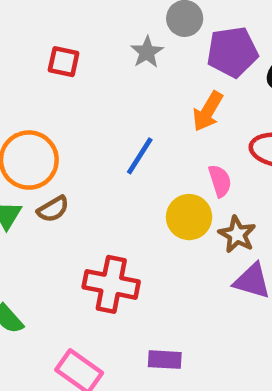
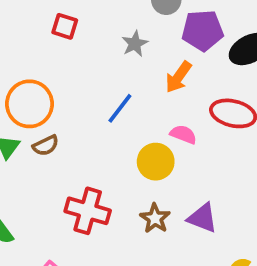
gray star: (147, 52) -> (135, 44), moved
pink semicircle: (220, 181) -> (183, 134), turned -56
brown star: (237, 234) -> (155, 218), moved

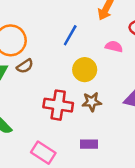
yellow circle: (156, 162) -> (85, 70), moved
brown star: (155, 218) -> (92, 102), moved, turned -30

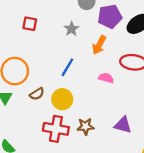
brown semicircle: (25, 66) -> (37, 94), moved
yellow circle: (85, 70) -> (62, 99), moved

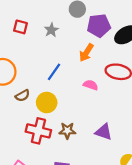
gray star: (72, 29) -> (51, 30), moved

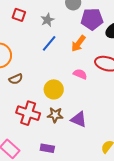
blue line: (54, 72) -> (49, 43), moved
yellow circle: (47, 102) -> (54, 89), moved
purple triangle: (104, 132) -> (79, 119), moved

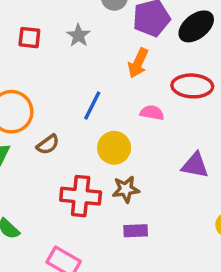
blue line: (49, 43) -> (92, 105), moved
purple triangle: (79, 119) -> (195, 165), moved
purple rectangle: (47, 148) -> (136, 231), moved

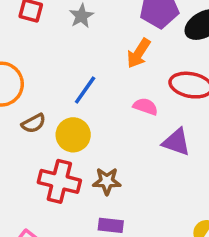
yellow circle: (114, 148) -> (73, 135), moved
purple triangle: (195, 165) -> (176, 142), moved

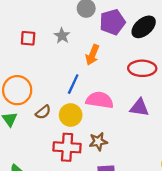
orange arrow: (139, 53) -> (92, 55), moved
pink semicircle: (145, 107) -> (100, 100), moved, size x1.6

